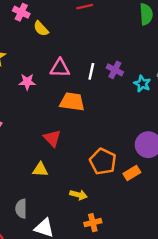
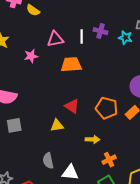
red triangle: (52, 138) -> (72, 106), moved

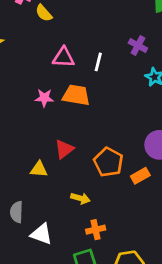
purple cross: (101, 31) -> (138, 46), moved
pink star: (31, 56) -> (44, 98), moved
red triangle: (72, 106) -> (64, 149), turned 35

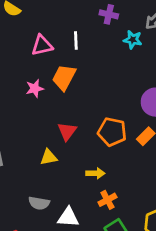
orange trapezoid: (76, 95) -> (64, 77), turned -56
gray semicircle: (17, 212) -> (39, 203), turned -66
orange cross: (96, 230) -> (107, 200), moved

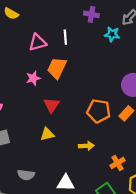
red triangle: (67, 131) -> (52, 105), moved
orange cross: (107, 200) -> (118, 163), moved
gray semicircle: (39, 203) -> (26, 175), moved

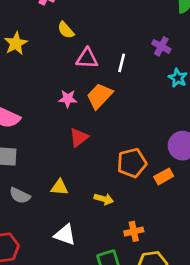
yellow semicircle: (11, 13) -> (66, 30), moved
orange pentagon: (99, 111) -> (132, 163), turned 30
yellow triangle: (47, 134) -> (59, 187), moved
gray semicircle: (26, 175) -> (20, 196), moved

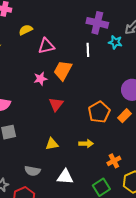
yellow semicircle: (66, 30) -> (26, 30), turned 120
purple cross: (161, 46) -> (97, 23), size x1.5
white line: (122, 63) -> (88, 50), moved
gray semicircle: (20, 196) -> (32, 171), moved

